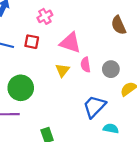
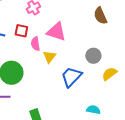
pink semicircle: (86, 65) -> (35, 44), moved
blue trapezoid: (94, 107) -> (71, 77), moved

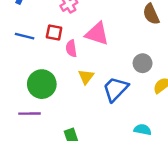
yellow triangle: (49, 57) -> (86, 77), moved

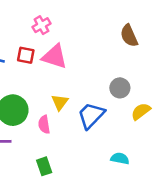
pink triangle: (97, 34) -> (55, 57), moved
pink semicircle: (71, 48) -> (44, 124), moved

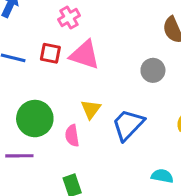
gray circle: (120, 88) -> (153, 70), moved

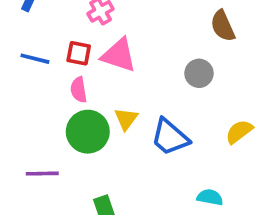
green circle: (35, 119) -> (88, 132), moved
blue trapezoid: (128, 125) -> (170, 137), turned -93
pink semicircle: (72, 136) -> (79, 90), moved

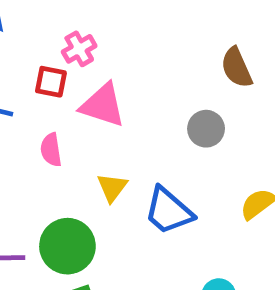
red square: (79, 53) -> (51, 82), moved
green circle: (88, 132) -> (67, 246), moved

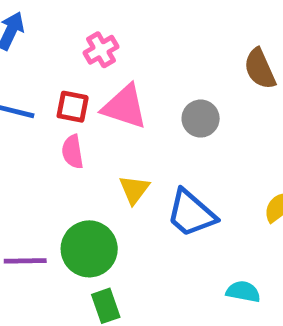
red square: (51, 82) -> (73, 107), moved
gray circle: (206, 129) -> (201, 119), moved

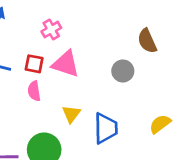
gray circle: (201, 119) -> (123, 71), moved
blue trapezoid: (191, 213) -> (106, 128), turned -132

